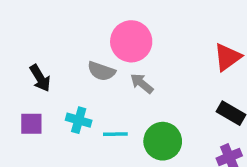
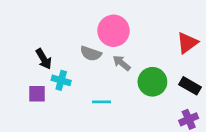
cyan cross: (79, 120) -> (61, 80), moved
green circle: (163, 141) -> (152, 82), moved

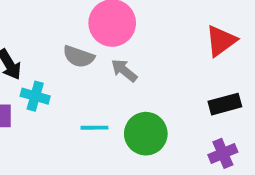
green circle: (152, 82) -> (146, 134), moved
black rectangle: (190, 86) -> (225, 104), turned -45

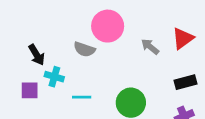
gray arrow: (124, 70) -> (150, 47), moved
cyan line: (94, 128) -> (82, 97), moved

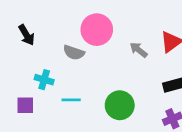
black arrow: (37, 55) -> (26, 35), moved
purple square: (30, 90) -> (25, 105), moved

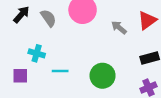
black arrow: (26, 35) -> (21, 15), turned -108
gray semicircle: (74, 53) -> (48, 18), moved, turned -144

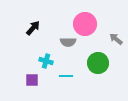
gray semicircle: (48, 18) -> (68, 42), moved, turned 126
green circle: (103, 76) -> (98, 63), moved

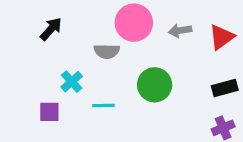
gray arrow: (116, 39) -> (180, 31), moved, turned -48
cyan cross: (46, 61) -> (72, 82), turned 32

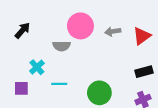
green circle: (155, 85) -> (99, 93), moved

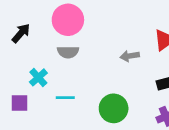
pink circle: (80, 26) -> (68, 20), moved
gray arrow: (113, 31) -> (130, 56), moved

